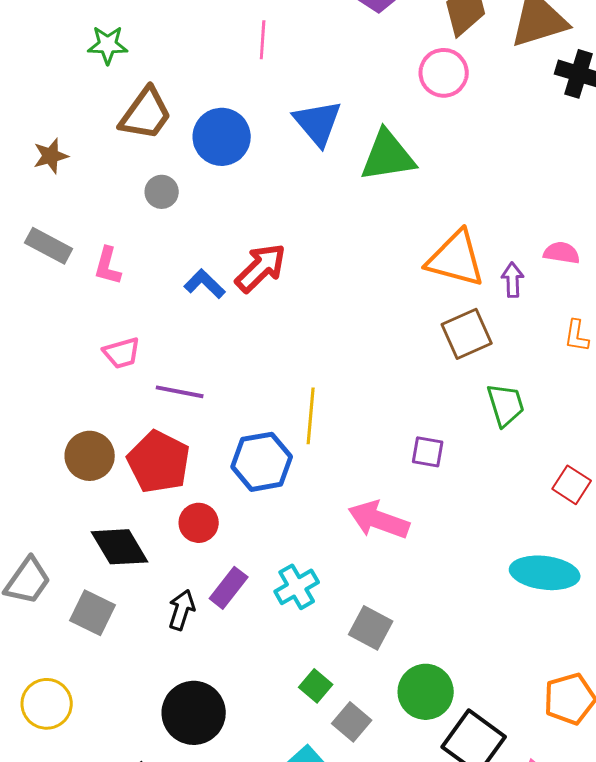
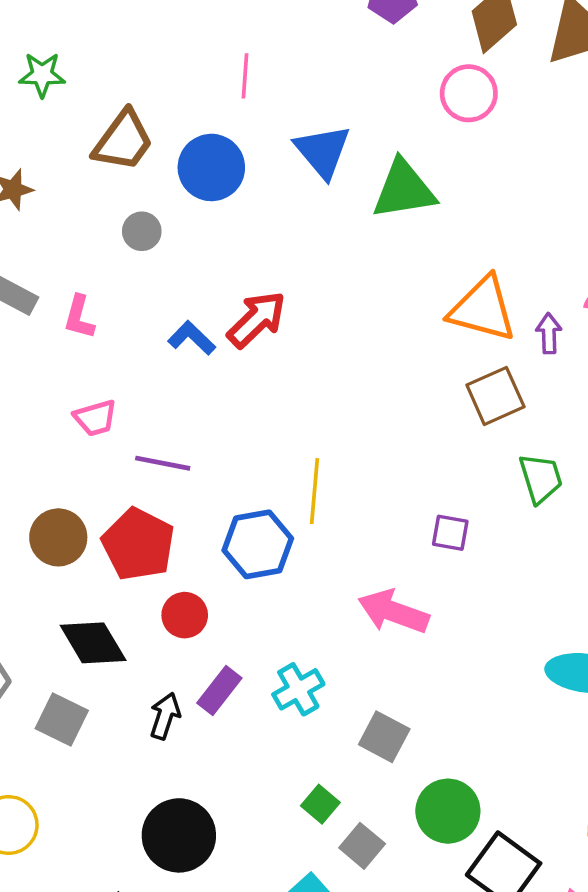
pink line: (263, 40) -> (245, 76), moved
green star: (108, 45) -> (42, 75), moved

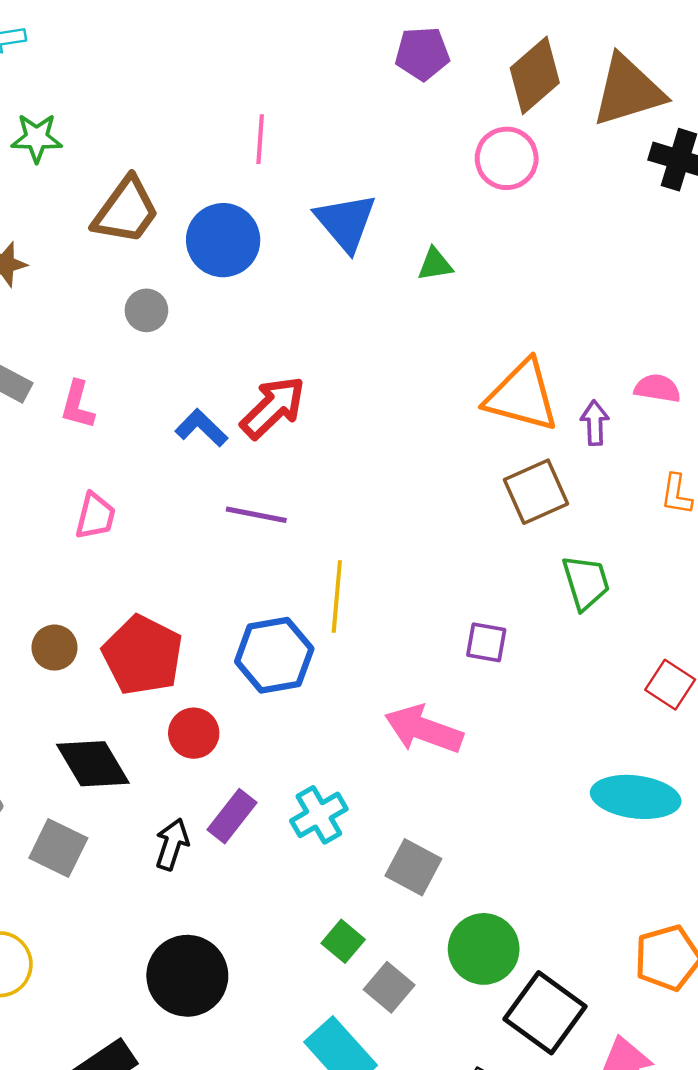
green triangle: (404, 190) -> (435, 264), size x0.5
pink trapezoid: (95, 418) -> (95, 516), turned -60
purple line: (163, 463) -> (256, 515), moved
brown circle: (58, 537) -> (55, 648), size x0.7

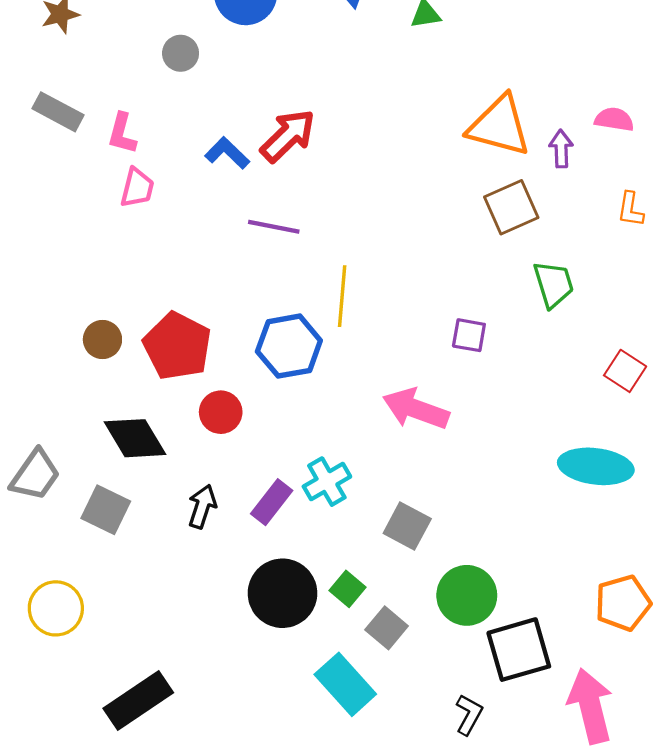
pink trapezoid: (95, 516) -> (137, 188), moved
purple rectangle: (232, 816) -> (272, 502), moved
black circle: (187, 976) -> (282, 593), moved
black square: (545, 1013) -> (519, 650), turned 38

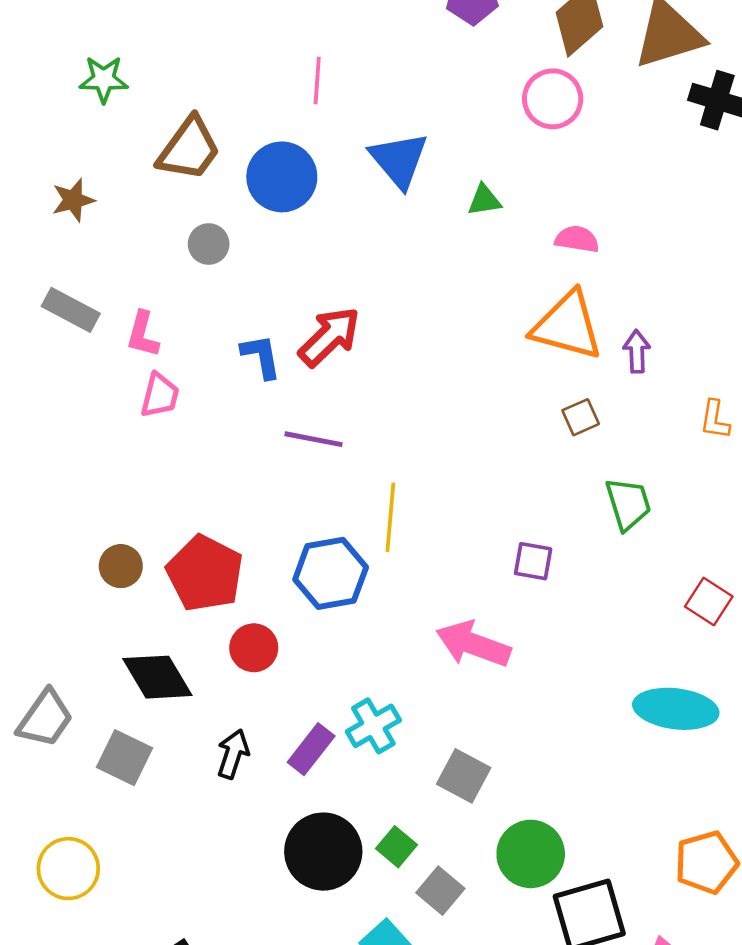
pink semicircle: (614, 119) -> (577, 239), moved
blue L-shape: (227, 153) -> (261, 356), turned 36
brown square: (511, 207) -> (581, 417), size x0.6

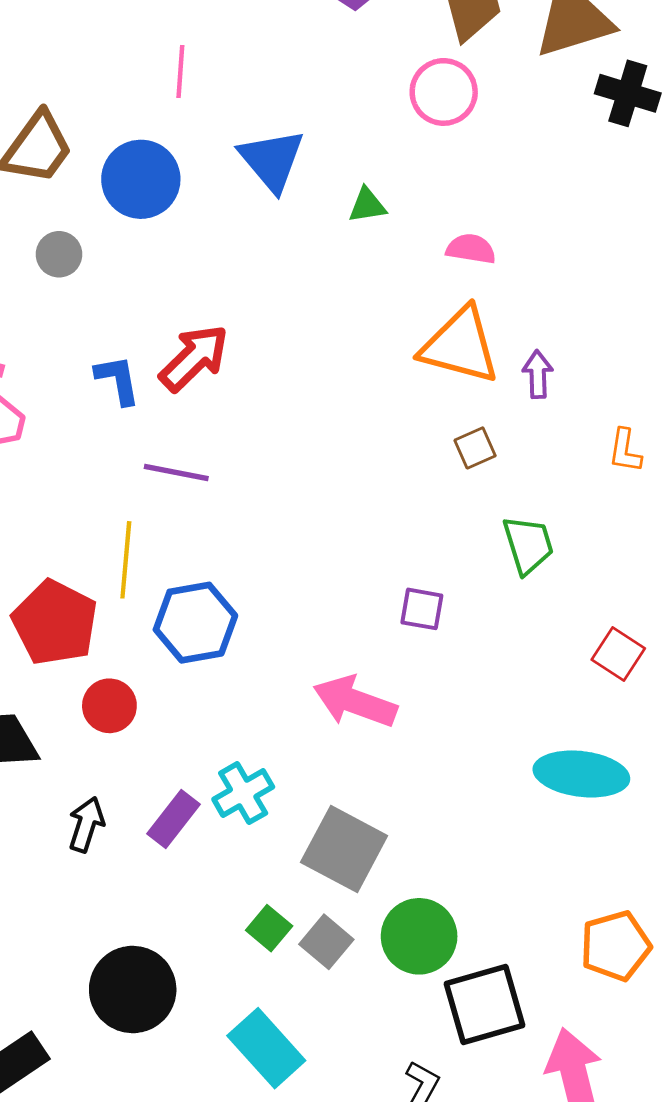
yellow line: (390, 517) -> (126, 560), moved
gray square: (464, 776) -> (344, 849), size x1.4
black circle: (323, 852) -> (133, 989), moved
gray square: (440, 891) -> (326, 942), moved

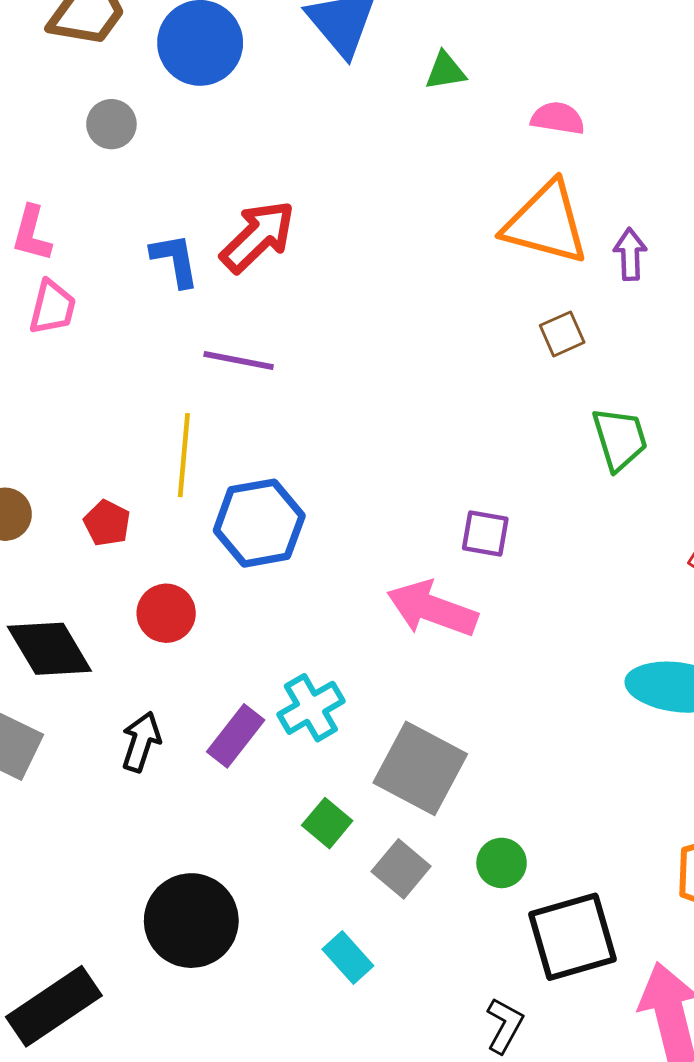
purple square: (422, 609) -> (485, 533), moved
red pentagon: (55, 623) -> (107, 523), size x0.5
green square: (269, 928) -> (327, 823), moved
green circle: (419, 936) -> (502, 863), size x0.6
cyan rectangle: (266, 1048) -> (348, 958), moved, size x0.6

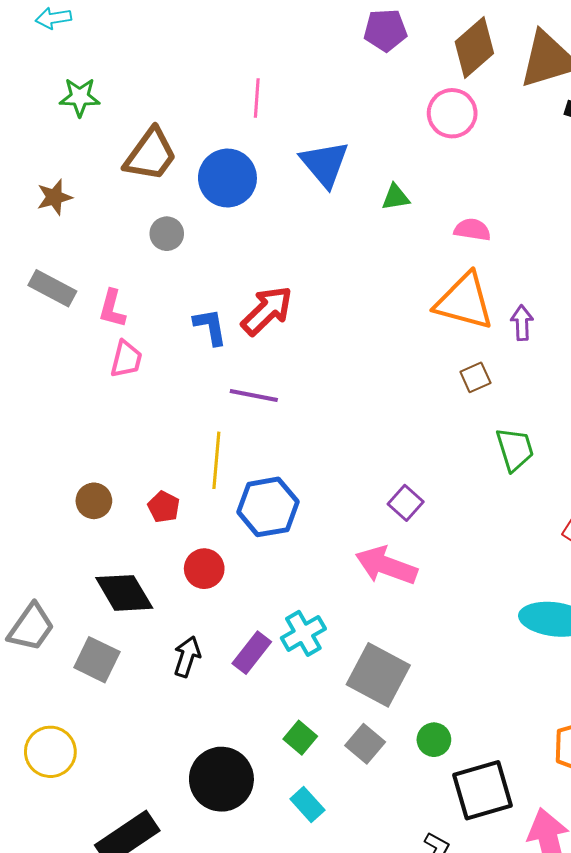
purple square: (485, 533) -> (406, 503), moved, turned 32
green square: (327, 823) -> (300, 738), moved
cyan rectangle: (348, 958) -> (307, 804), moved

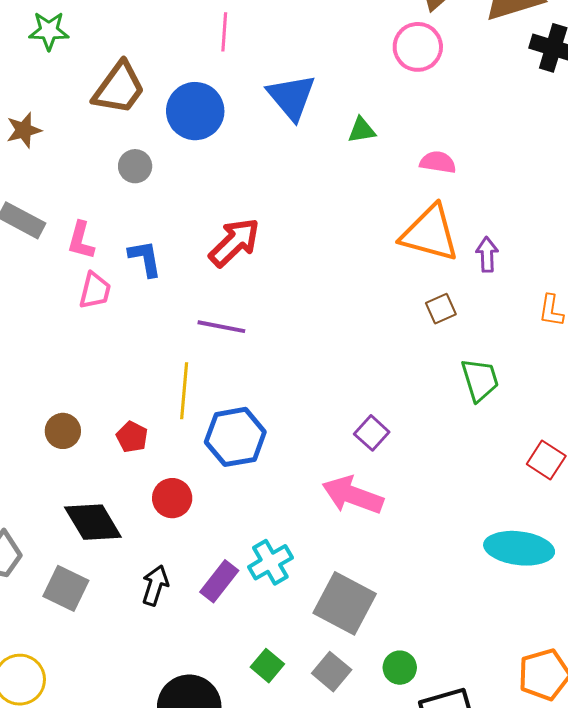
blue L-shape: (210, 327) -> (145, 258), moved

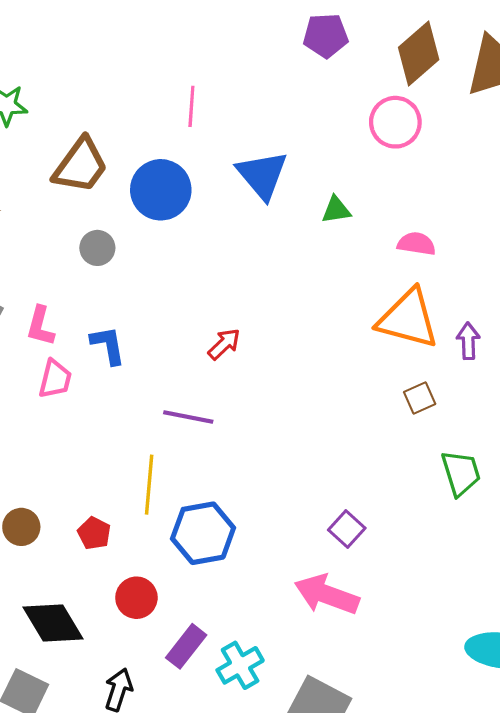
red arrow: (234, 242) -> (224, 344), moved, size x0.6
purple rectangle: (219, 581) -> (186, 646), moved

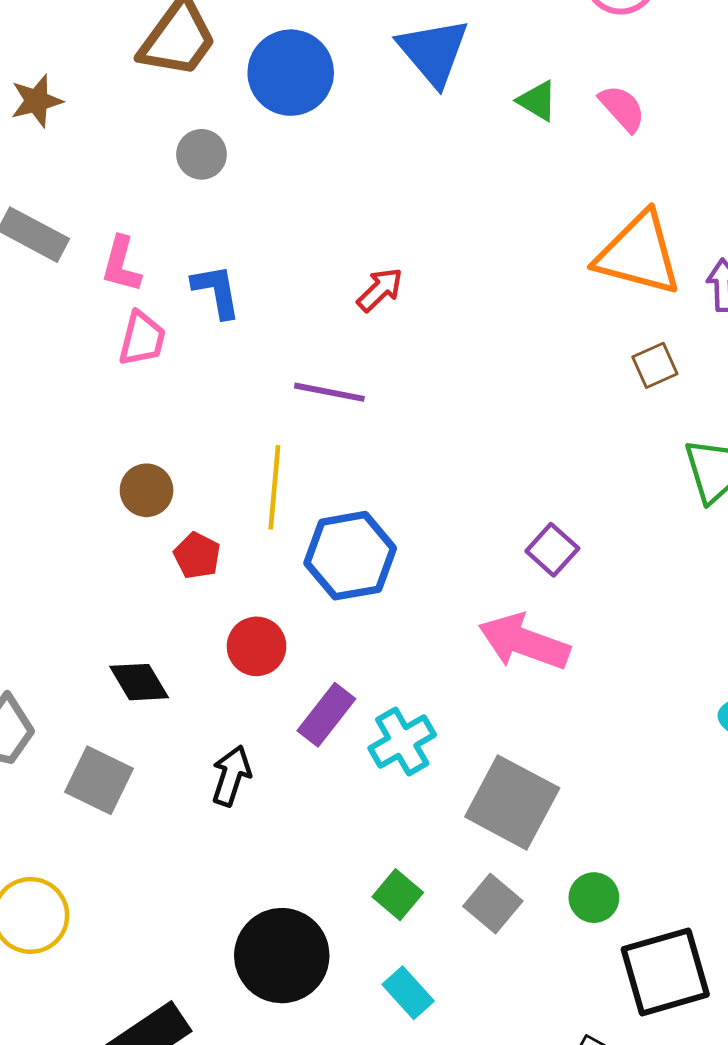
green triangle: (336, 210) -> (537, 101), turned 40
pink semicircle: (417, 244) -> (622, 108), moved, turned 39
brown circle: (21, 527) -> (147, 490), moved
black diamond: (53, 623) -> (139, 682), size x0.7

